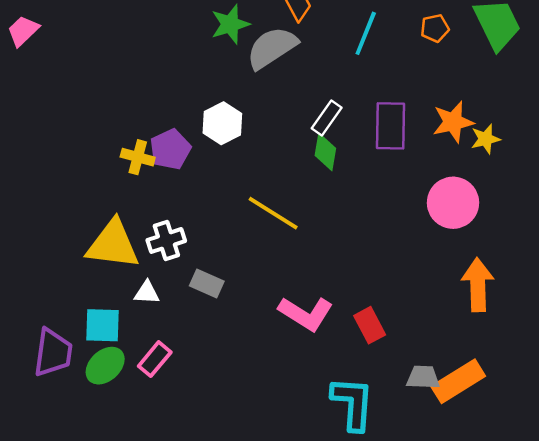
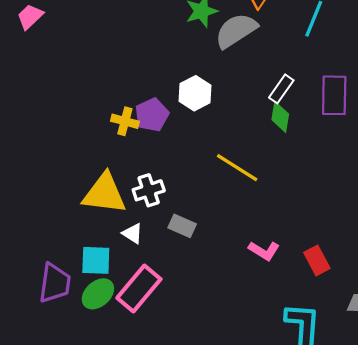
white triangle: (147, 293) -> (132, 233), turned 30
pink L-shape: (306, 313) -> (264, 251), size x0.7
pink rectangle: (155, 359) -> (139, 288), size x1.6

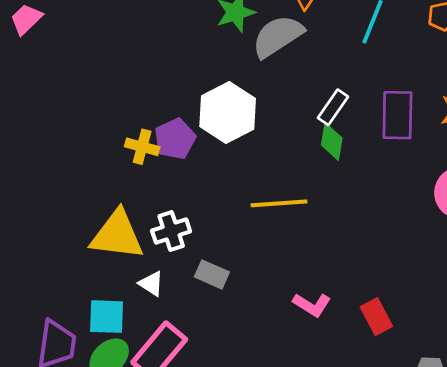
white hexagon: (195, 93) -> (228, 113), size x1.4
yellow line: (237, 168) -> (279, 203), turned -36

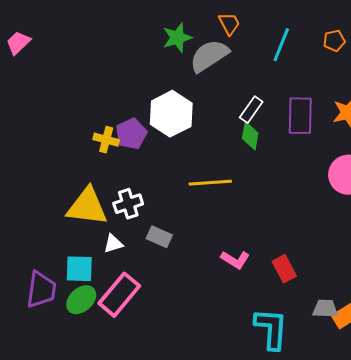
white triangle: (151, 284) -> (113, 244), turned -50

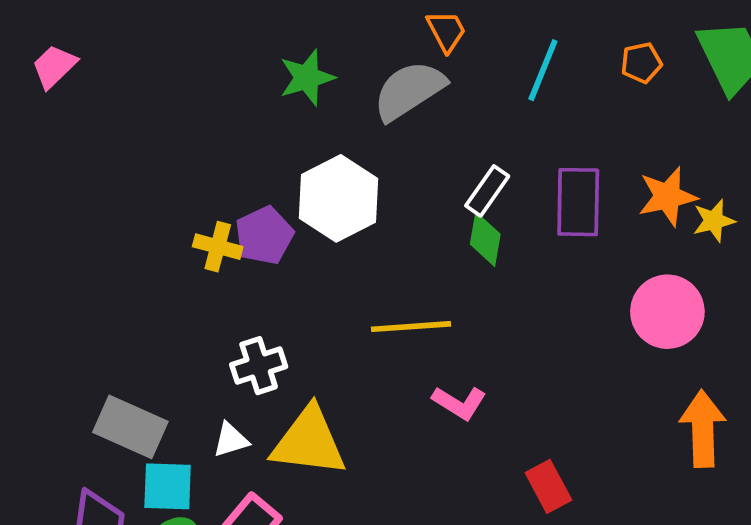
green star: (177, 38) -> (307, 78), moved
yellow triangle: (87, 207) -> (309, 442), moved
gray rectangle: (159, 237) -> (130, 427), moved, size x1.5
pink L-shape: (235, 260) -> (459, 403), moved

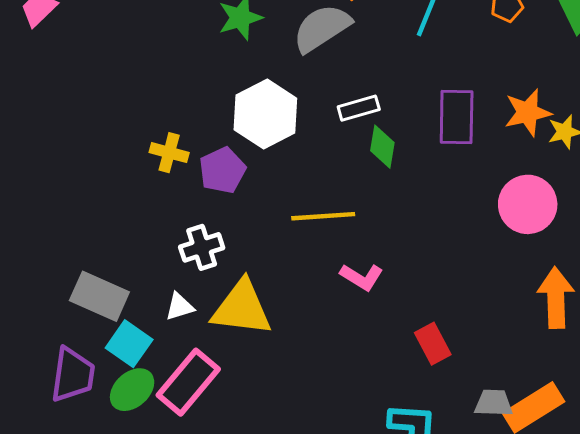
white rectangle: (487, 191) -> (359, 108), moved, turned 39
purple pentagon: (264, 236) -> (222, 170), moved
cyan square: (168, 486) -> (129, 344), turned 33

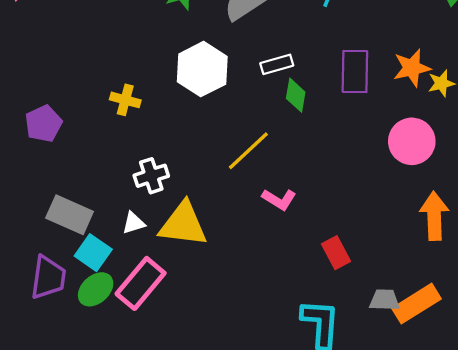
purple pentagon: (222, 170) -> (44, 124), moved
yellow line: (323, 216) -> (248, 151), turned -39

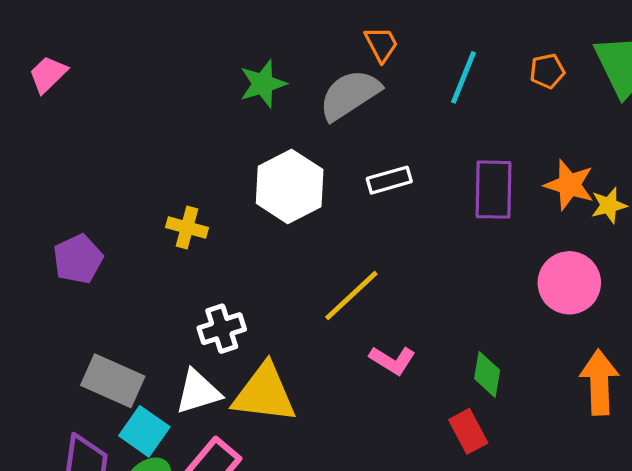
orange star: (412, 68) -> (569, 185), turned 30
green diamond: (296, 95) -> (487, 374), moved
white triangle: (134, 223) -> (198, 392), size x1.5

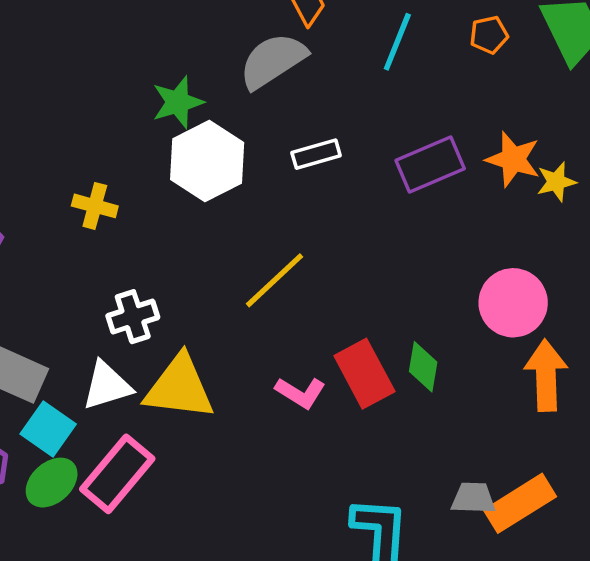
green star: (263, 84) -> (178, 102), moved
purple rectangle: (493, 190) -> (430, 164), turned 66
pink circle: (569, 283) -> (513, 303), moved
pink L-shape: (392, 360) -> (300, 393), moved
red rectangle: (468, 431) -> (364, 374), moved, size x1.4

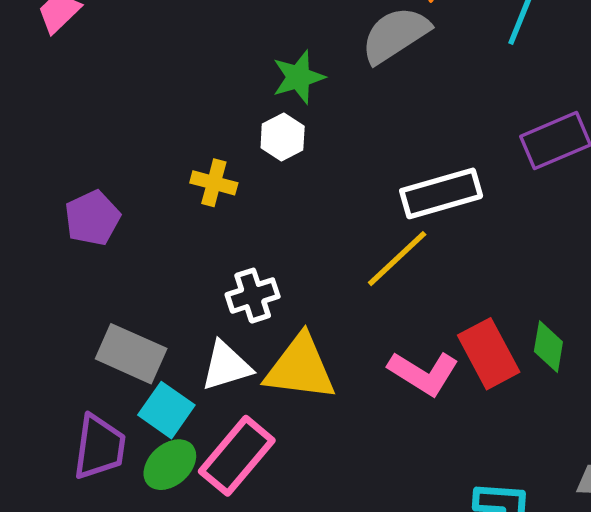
white rectangle: (316, 154) -> (441, 193), moved, size x1.6
white hexagon: (207, 161) -> (283, 137), moved, size x0.6
pink L-shape: (300, 393) -> (423, 373), size x1.4

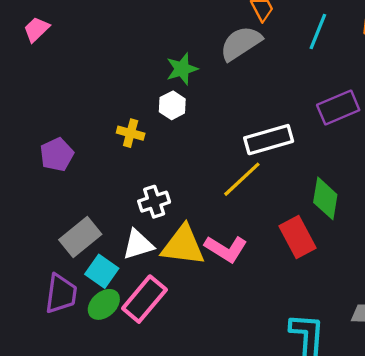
green diamond: (548, 347) -> (325, 198), moved, size x1.4
gray rectangle: (131, 354) -> (80, 237), turned -63
pink L-shape: (423, 373) -> (226, 249), moved

